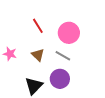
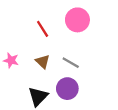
pink circle: (69, 33) -> (77, 20), moved

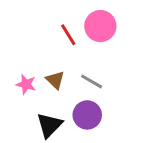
red line: (43, 29) -> (68, 35), moved
pink star: (11, 60) -> (26, 84), moved

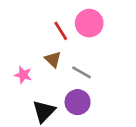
brown triangle: (55, 80) -> (53, 59), moved

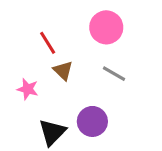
red line: (61, 31) -> (48, 43), moved
gray line: (81, 72) -> (114, 74), moved

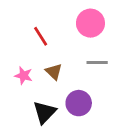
brown triangle: (63, 71) -> (54, 72), moved
gray line: (114, 74) -> (97, 62), turned -30

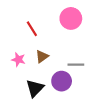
gray line: (97, 62) -> (76, 65), moved
brown triangle: (54, 72) -> (42, 56), turned 40

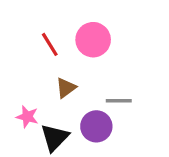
pink circle: (71, 18) -> (93, 40), moved
pink star: (18, 60) -> (27, 117), moved

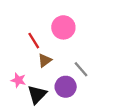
red line: (50, 44) -> (34, 41), moved
gray line: (119, 101) -> (81, 69), turned 49

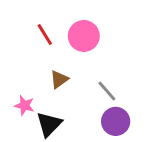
red line: (34, 41) -> (45, 35), moved
purple circle: (66, 87) -> (116, 121), moved

